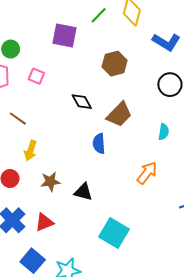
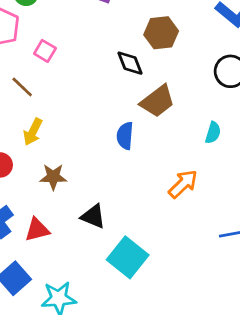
pink square: (36, 76) -> (45, 51), moved
black diamond: (82, 102) -> (130, 63), moved
black triangle: (83, 192) -> (93, 216), moved

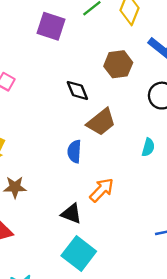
brown hexagon: (161, 33) -> (118, 64), moved
orange arrow: (183, 184) -> (102, 190), moved
black triangle: (93, 216) -> (71, 214), moved

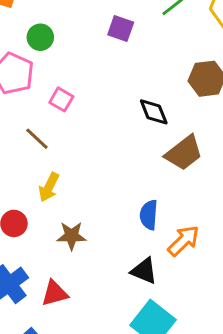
purple square: (51, 26) -> (121, 28), size x0.7
blue semicircle: (74, 151) -> (149, 215), moved

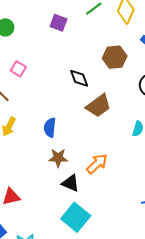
blue semicircle: (149, 215) -> (50, 128), moved
brown star: (71, 236) -> (58, 158), moved

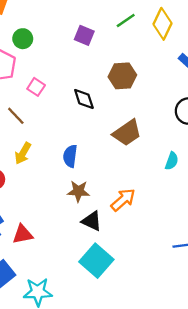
brown hexagon: (115, 57) -> (122, 76), moved
black diamond: (79, 78) -> (84, 99), moved

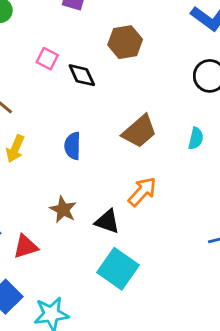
pink square: (36, 87) -> (47, 59), moved
brown trapezoid: (127, 133) -> (139, 131), moved
brown star: (78, 191) -> (63, 210), moved, turned 30

